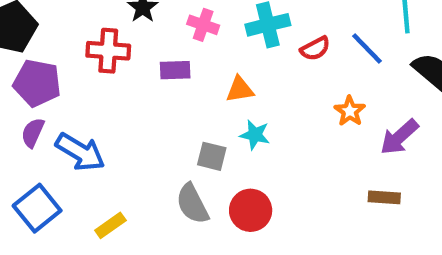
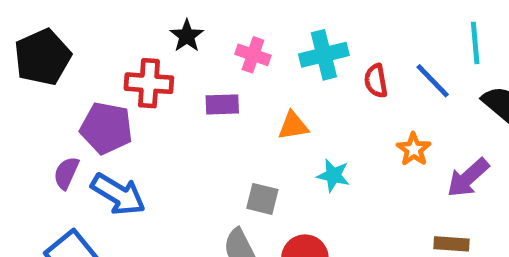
red semicircle: (315, 49) -> (376, 81), turned 108
purple pentagon: (37, 83) -> (106, 128), moved
cyan star: (255, 135) -> (333, 175), moved

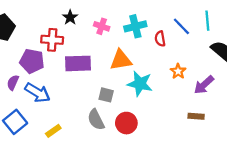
blue line: (433, 81) -> (181, 26), moved
purple rectangle: (222, 104) -> (78, 63), moved, size x1.6
orange triangle: (293, 126) -> (121, 60), size x1.5
cyan star: (333, 175) -> (140, 84), size x1.6

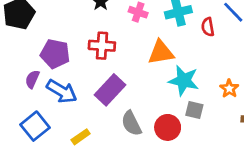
red cross: (52, 40) -> (102, 46), moved
purple rectangle: (78, 63) -> (110, 90), moved, turned -45
orange star: (178, 71) -> (229, 89), moved
gray square: (106, 95) -> (194, 110), moved

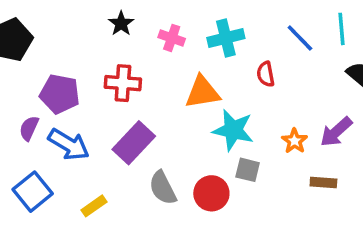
red semicircle: (208, 27) -> (266, 74), moved

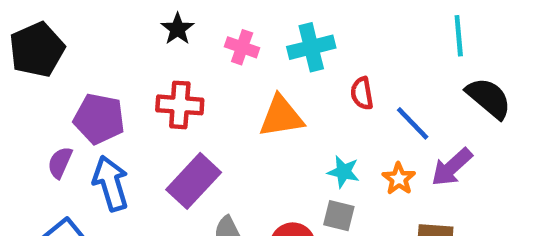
blue line: (300, 38) -> (413, 123), moved
cyan star: (233, 130) -> (343, 172), moved, size x0.6
blue arrow: (69, 145) -> (111, 183), turned -138

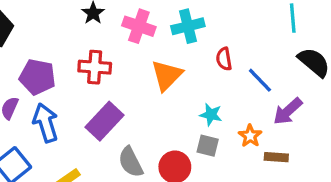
pink cross: (242, 47) -> (139, 26), size x1.4
orange triangle: (281, 116) -> (167, 75), turned -36
orange star: (399, 179) -> (250, 136), moved

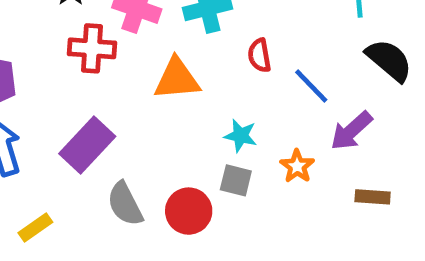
red cross: (95, 67) -> (92, 48), moved
orange triangle: (167, 75) -> (177, 79), turned 40
brown rectangle: (276, 157) -> (373, 197), moved

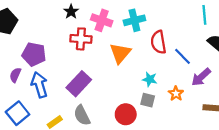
red semicircle: (259, 55) -> (158, 42), size x1.5
orange triangle: (177, 79) -> (120, 53), turned -45
gray semicircle: (125, 204) -> (82, 115), moved

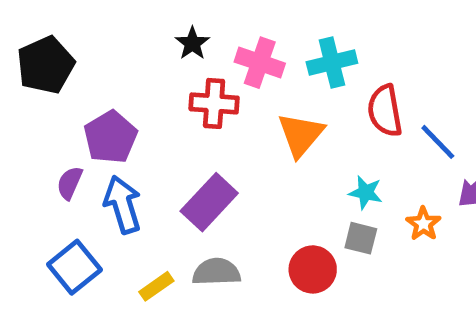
purple pentagon: (34, 54) -> (111, 137), turned 30
gray semicircle: (82, 115) -> (216, 272), turned 115

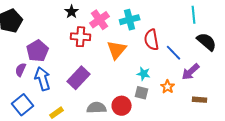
pink cross: (260, 63) -> (100, 20), turned 36
gray semicircle: (216, 272) -> (97, 108), moved

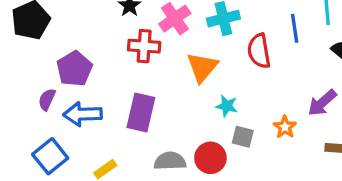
blue line: (174, 53) -> (295, 28), moved, turned 36
cyan star: (144, 74) -> (227, 106), moved
purple rectangle: (79, 78) -> (141, 112), turned -30
blue arrow: (43, 79) -> (83, 114), turned -75

